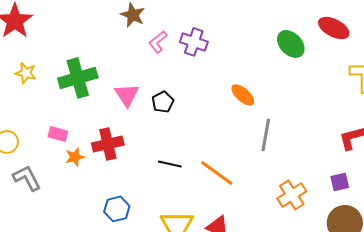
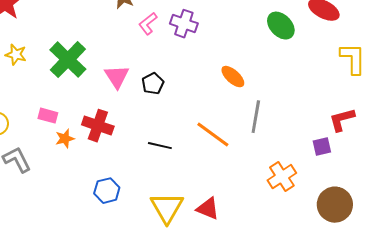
green cross: (78, 78) -> (68, 60), turned -30
red cross: (108, 144) -> (98, 126), turned 32
orange line: (217, 173) -> (213, 135), moved
purple square: (340, 182) -> (322, 147), moved

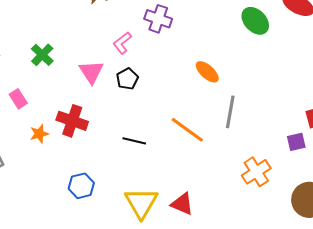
pink L-shape: (148, 24) -> (122, 43), moved
green cross: (68, 60) -> (42, 55), size x0.6
pink rectangle: (48, 116) -> (18, 99), moved, turned 42

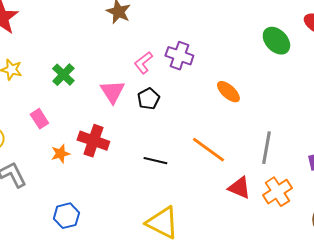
purple cross: (158, 19) -> (179, 56), moved
gray line: (230, 112) -> (266, 148), moved
blue hexagon: (81, 186) -> (66, 216), moved
yellow triangle: (141, 203) -> (162, 223), turned -33
red triangle: (182, 204) -> (239, 188), moved

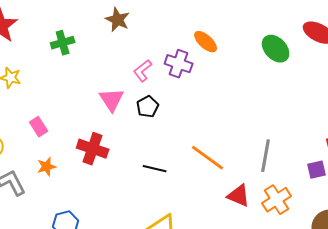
green cross: (63, 75) -> (63, 43), moved, turned 30
orange ellipse: (228, 92) -> (206, 42), moved
orange star: (60, 154) -> (47, 167), moved

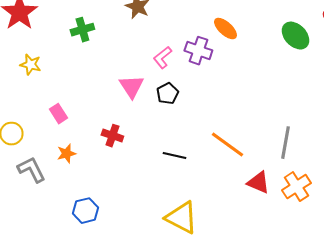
red cross: (93, 149) -> (112, 136), size x0.7

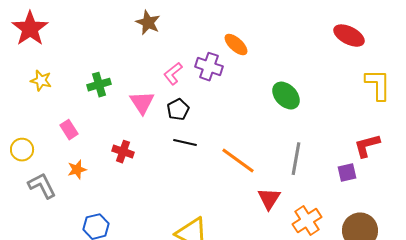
green cross: (82, 30) -> (99, 85), moved
green ellipse: (295, 36) -> (286, 96), moved
black line: (174, 156) -> (185, 143), moved
red triangle: (258, 183) -> (269, 199), turned 40
orange cross: (296, 187) -> (307, 221), moved

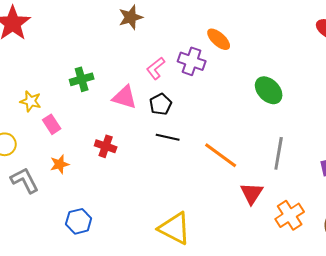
brown star: (148, 23) -> (131, 17), turned 30
yellow star: (41, 81) -> (31, 101), moved
pink triangle: (142, 103) -> (125, 97), turned -40

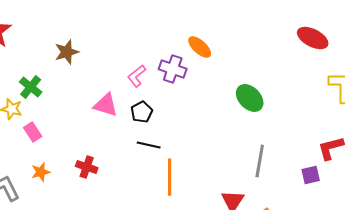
brown star: (131, 17) -> (67, 52), moved
green cross: (82, 79) -> (31, 87), moved, turned -35
red cross: (106, 146) -> (87, 167), moved
orange line: (221, 155) -> (170, 177), moved, turned 54

